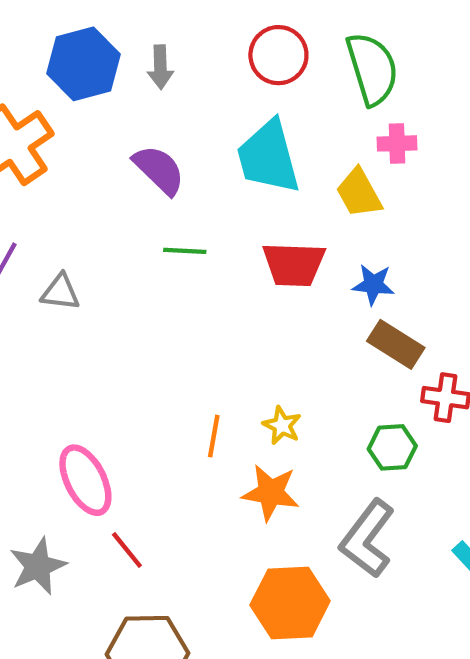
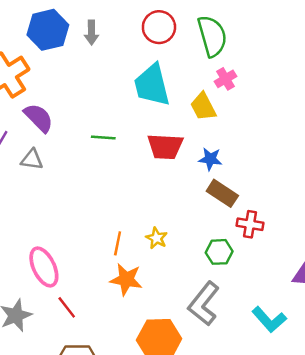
pink cross: (397, 143) -> (225, 79), turned -30
purple semicircle: (159, 170) -> (39, 118), moved
orange star: (271, 493) -> (126, 279), moved

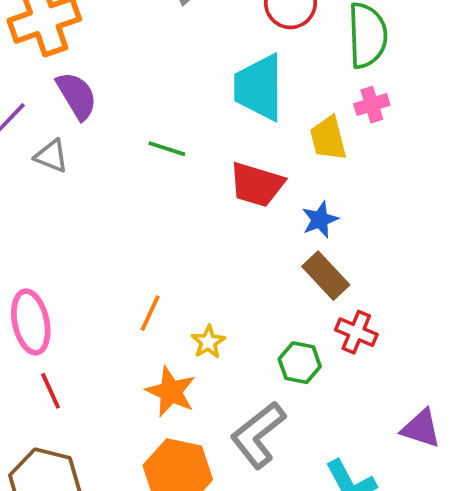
blue star: (210, 159) -> (320, 220), turned 30
yellow star: (157, 238) -> (208, 342), moved
orange star: (126, 279) -> (171, 392), moved

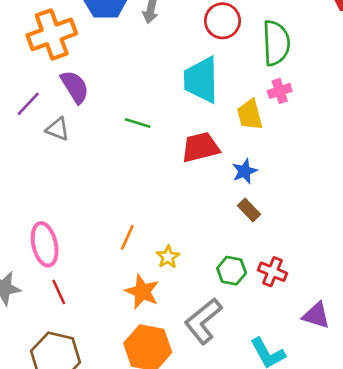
red trapezoid: (257, 185) -> (200, 147), turned 150
brown rectangle: (326, 276) -> (249, 210), size x0.7
red cross: (356, 332) -> (272, 272), moved

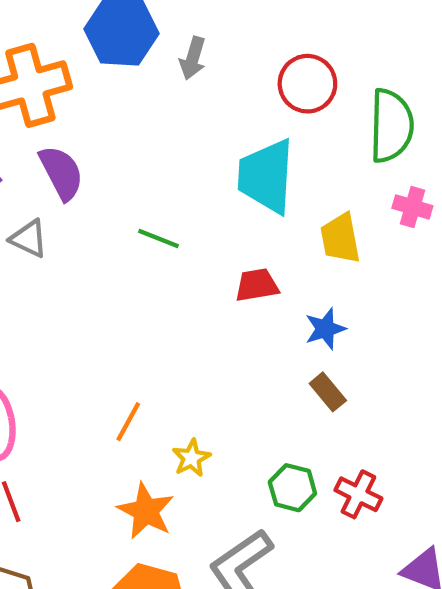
pink cross: (280, 91) -> (412, 207), moved, turned 30
red trapezoid: (200, 147) -> (257, 285), size x0.7

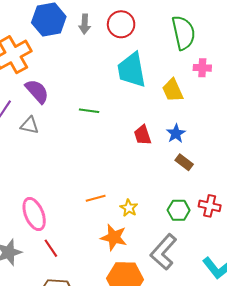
red circle: (307, 84) -> (121, 24), moved
red trapezoid: (257, 285) -> (143, 135), moved, turned -85
orange line: (128, 422) -> (96, 198), turned 60

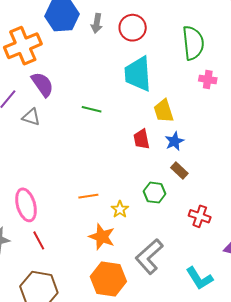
yellow trapezoid: (173, 90) -> (164, 111), moved
green hexagon: (179, 210) -> (155, 193), moved

